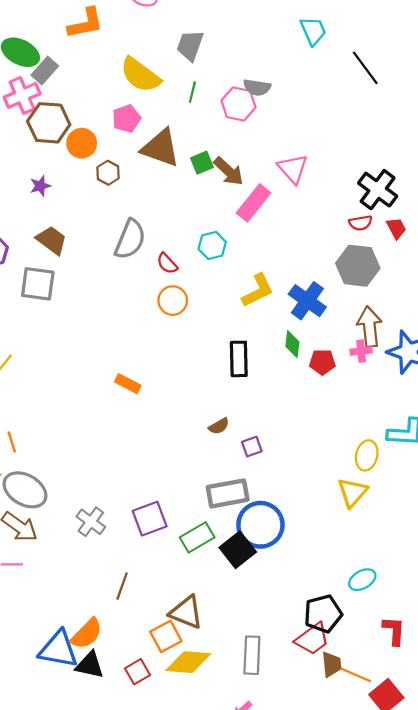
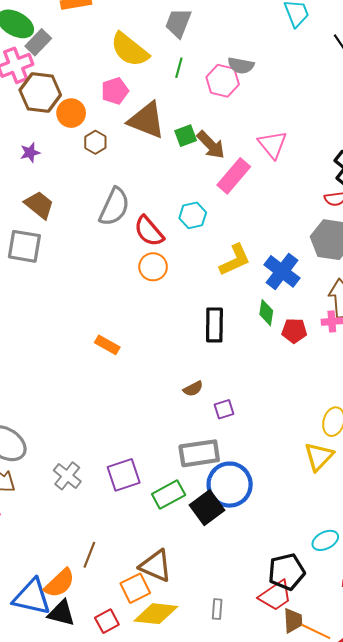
red semicircle: (167, 263) -> (149, 231), size x1.5
brown line: (122, 586) -> (89, 555), moved
gray rectangle: (252, 655) -> (217, 609), size x0.6

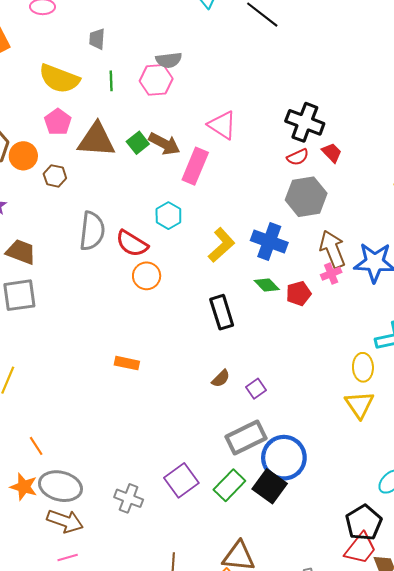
gray trapezoid: (178, 23) -> (97, 39), size x0.7
green diamond: (266, 313) -> (267, 285), turned -35

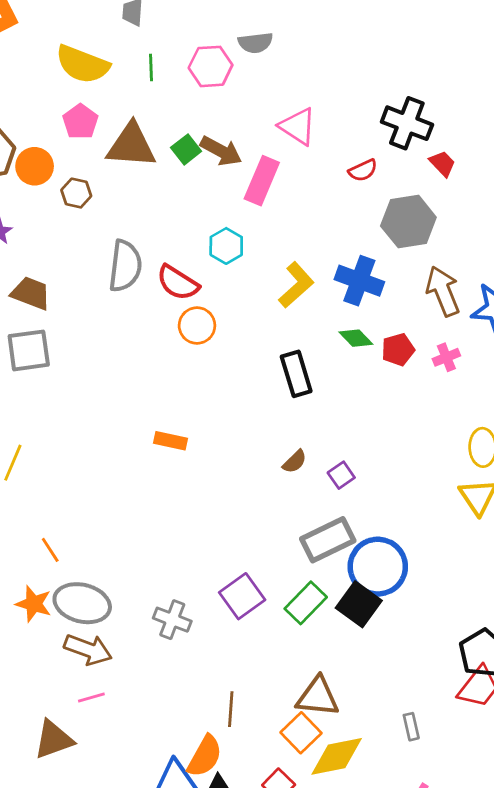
gray semicircle: (169, 60) -> (255, 43), moved
red semicircle: (298, 157) -> (363, 170), moved
pink cross: (331, 274) -> (446, 357), moved

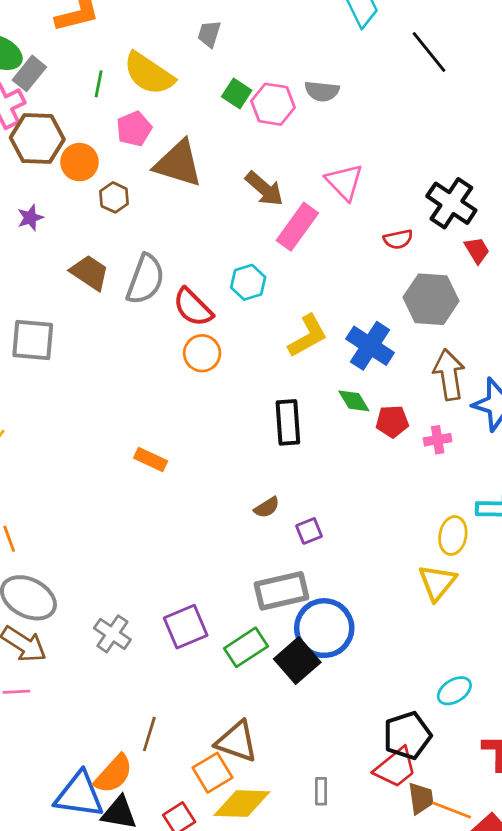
green line: (151, 67) -> (99, 84), moved
green square: (186, 149) -> (237, 93), moved, turned -32
brown trapezoid: (31, 293) -> (90, 273), moved

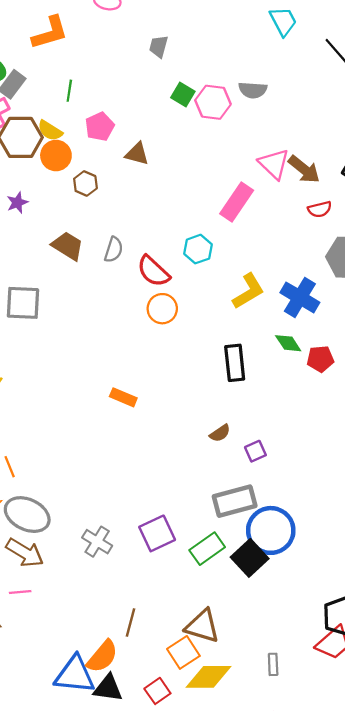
yellow semicircle: (149, 74) -> (50, 131), moved, size x0.6
brown triangle: (178, 163) -> (137, 154), size x0.6
brown arrow: (264, 189) -> (304, 169), moved
gray semicircle: (145, 279) -> (114, 250), size x0.6

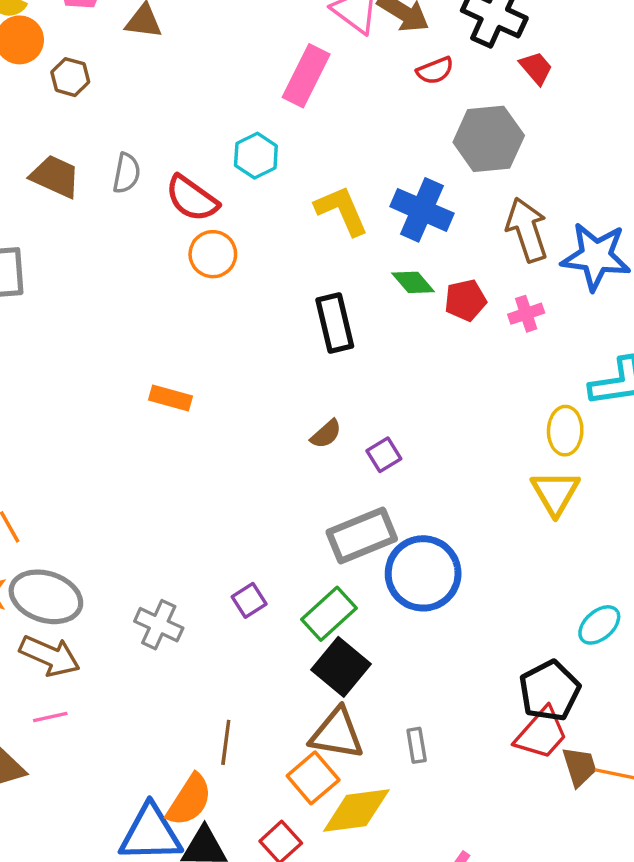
yellow L-shape: (248, 291) -> (342, 211), turned -75
purple square: (157, 533) -> (249, 600), size x0.6
black square: (250, 558) -> (341, 667), moved
gray rectangle: (273, 664) -> (417, 745), moved

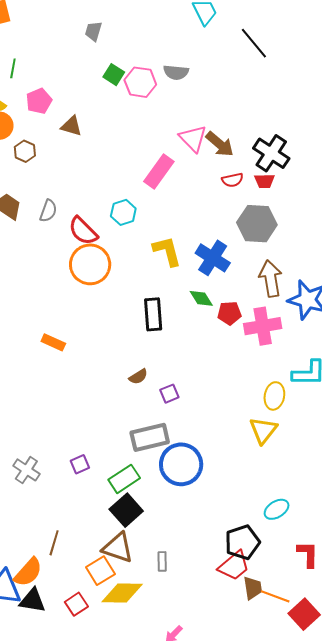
red trapezoid: (536, 68) -> (265, 181), moved, turned 120
orange circle: (213, 254) -> (90, 264), size x1.5
pink cross: (526, 314) -> (263, 326), size x1.8

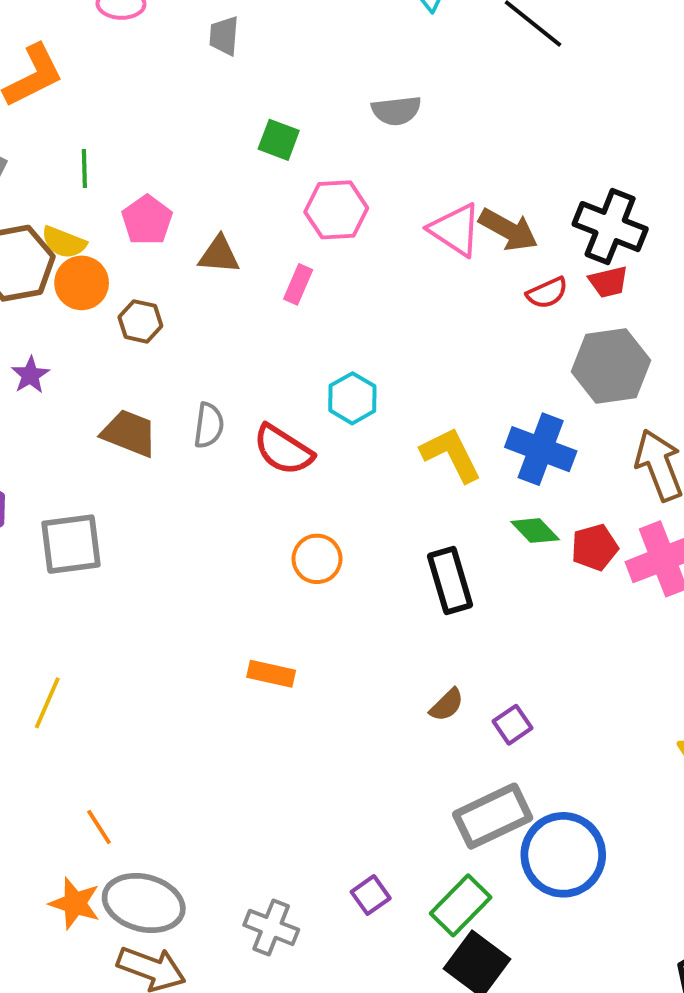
gray trapezoid: (93, 31) -> (224, 36), moved
pink hexagon: (140, 82) -> (336, 210), moved
pink rectangle: (159, 171) -> (298, 284), moved, size x0.6
orange circle: (90, 264) -> (317, 559), moved, size x0.6

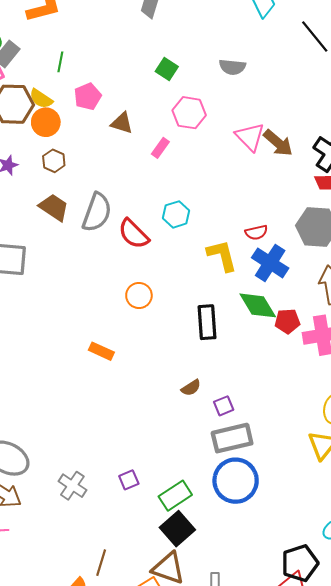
red semicircle: (547, 293) -> (256, 232), moved
brown hexagon: (140, 321) -> (54, 161), moved
gray semicircle: (209, 425) -> (97, 212), size x1.6
green diamond: (535, 531) -> (258, 305), size x1.5
gray rectangle: (493, 816) -> (232, 438), moved

